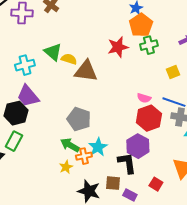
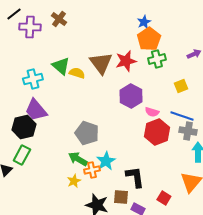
brown triangle: (86, 71) -> (101, 63), moved, turned 45
purple hexagon: (138, 146) -> (131, 96), moved

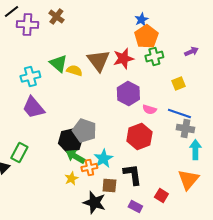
black hexagon: (24, 127) -> (70, 140), moved
red hexagon: (157, 132) -> (139, 136), moved
brown square: (121, 197) -> (109, 186), moved

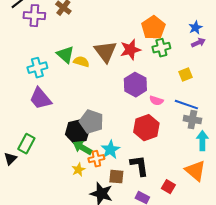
blue star: (141, 20) -> (195, 28), moved
orange triangle: (188, 180) -> (195, 171), turned -30

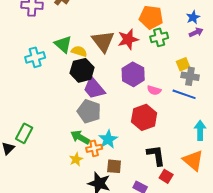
orange pentagon: (153, 28) -> (151, 17), turned -30
purple trapezoid: (40, 99) -> (94, 88), moved
gray cross: (192, 120) -> (190, 76), moved
black hexagon: (77, 132) -> (82, 70), moved
black L-shape: (139, 166) -> (156, 155), moved

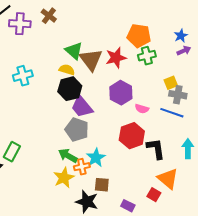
green triangle: (63, 44) -> (74, 51), moved
black L-shape: (156, 155) -> (156, 149), moved
yellow star: (76, 159) -> (64, 178), size x1.5
orange triangle: (193, 160) -> (168, 179), moved

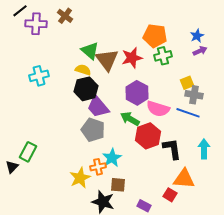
pink semicircle: (142, 109) -> (158, 109), size x1.6
green arrow: (68, 156) -> (130, 119), moved
orange triangle: (168, 179) -> (184, 179), turned -35

